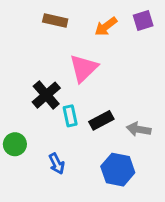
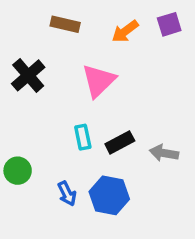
black cross: (46, 95) -> (28, 75), moved
blue hexagon: (118, 170) -> (109, 195), moved

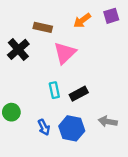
brown rectangle: (65, 24) -> (43, 27), moved
gray arrow: (164, 153) -> (108, 121), moved

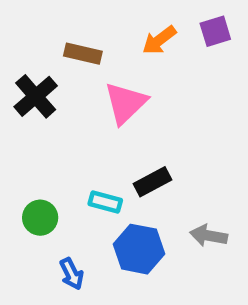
cyan rectangle: (54, 90) -> (105, 202), moved, turned -63
green circle: (11, 112) -> (40, 218), moved
blue arrow: (44, 127) -> (72, 274), moved

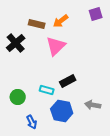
orange arrow: (159, 40) -> (61, 21), moved

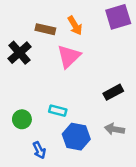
purple square: (96, 14) -> (118, 17), size x1.5
orange arrow: (61, 21) -> (75, 25), turned -84
black rectangle: (68, 81) -> (113, 92), moved

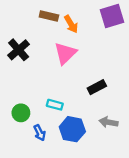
brown rectangle: (45, 29) -> (49, 16), moved
black rectangle: (113, 92) -> (97, 87), moved
blue arrow: (39, 150) -> (40, 133), moved

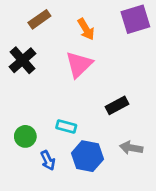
brown rectangle: (49, 16) -> (39, 19), moved, turned -48

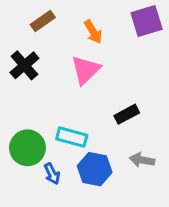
cyan rectangle: (66, 127) -> (72, 137), size x1.4
green circle: (25, 136) -> (27, 148), size x1.5

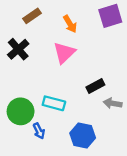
gray arrow: (142, 160) -> (113, 103), moved
blue hexagon: (95, 169) -> (83, 136), moved

